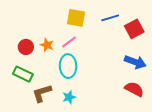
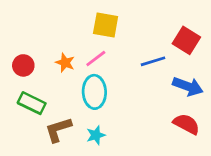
blue line: (110, 18) -> (153, 61), moved
red square: (134, 29) -> (186, 40), turned -30
red circle: (26, 47) -> (23, 65), moved

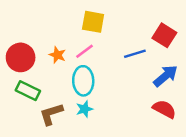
red circle: (23, 65) -> (21, 57), size x1.5
blue arrow: (188, 86) -> (166, 76), turned -60
cyan star: (96, 135) -> (84, 109), moved

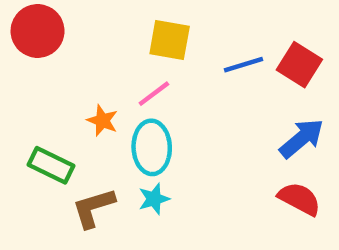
blue line: (135, 54) -> (243, 65), moved
orange star: (57, 55) -> (102, 121), moved
red circle: (21, 57) -> (38, 31), moved

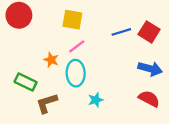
yellow square: (170, 40) -> (72, 20), moved
blue arrow: (302, 138) -> (150, 69), turned 55
cyan star: (154, 199) -> (96, 100), moved

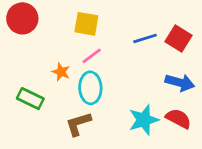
cyan star: (96, 100) -> (144, 120), moved, size x1.6
brown L-shape: (47, 103) -> (78, 124), moved

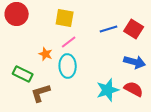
brown L-shape: (78, 124) -> (41, 93), moved

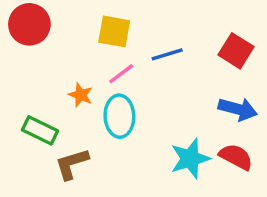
blue line: (109, 29) -> (167, 54), moved

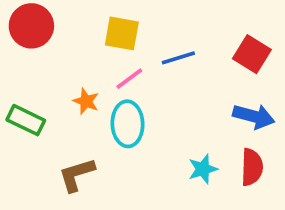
green rectangle: (40, 130) -> (26, 120), moved
red semicircle: (236, 157) -> (252, 167), turned 64
cyan star: (190, 159) -> (203, 169), size x0.7

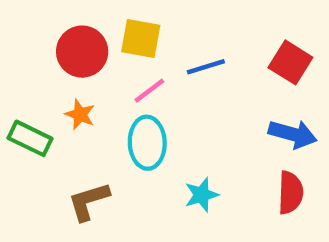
red circle: (31, 26) -> (82, 52), moved
orange star: (86, 101) -> (80, 114), moved
cyan star: (203, 169) -> (201, 195), moved

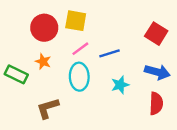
blue line: (206, 67) -> (110, 53), moved
cyan star: (201, 195) -> (120, 85), moved

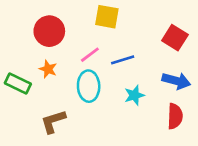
yellow square: (76, 21) -> (107, 17), moved

